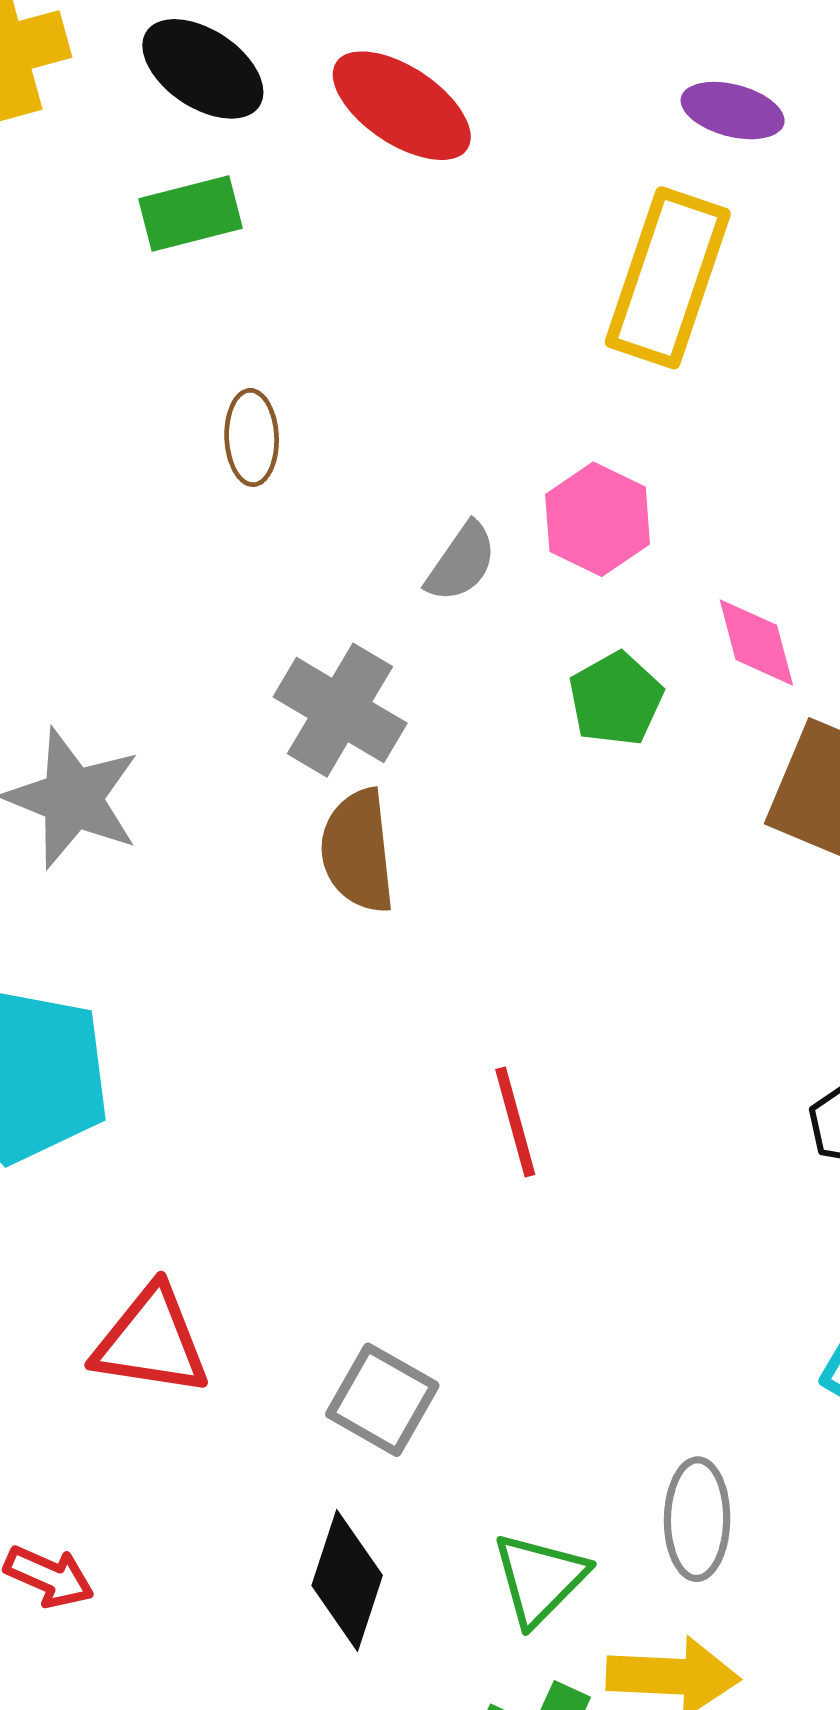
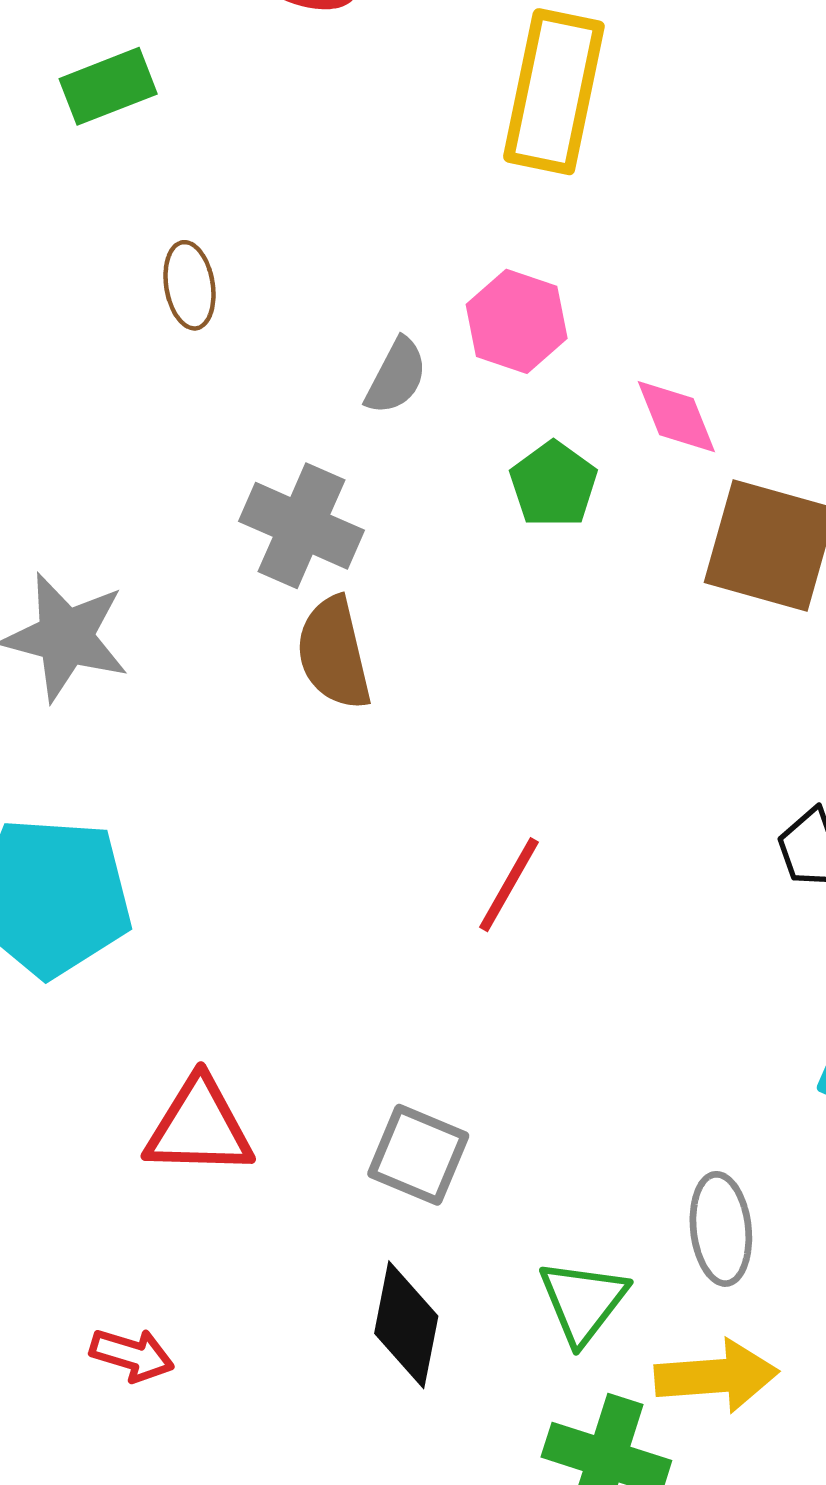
red line: (515, 1122) -> (509, 885), turned 52

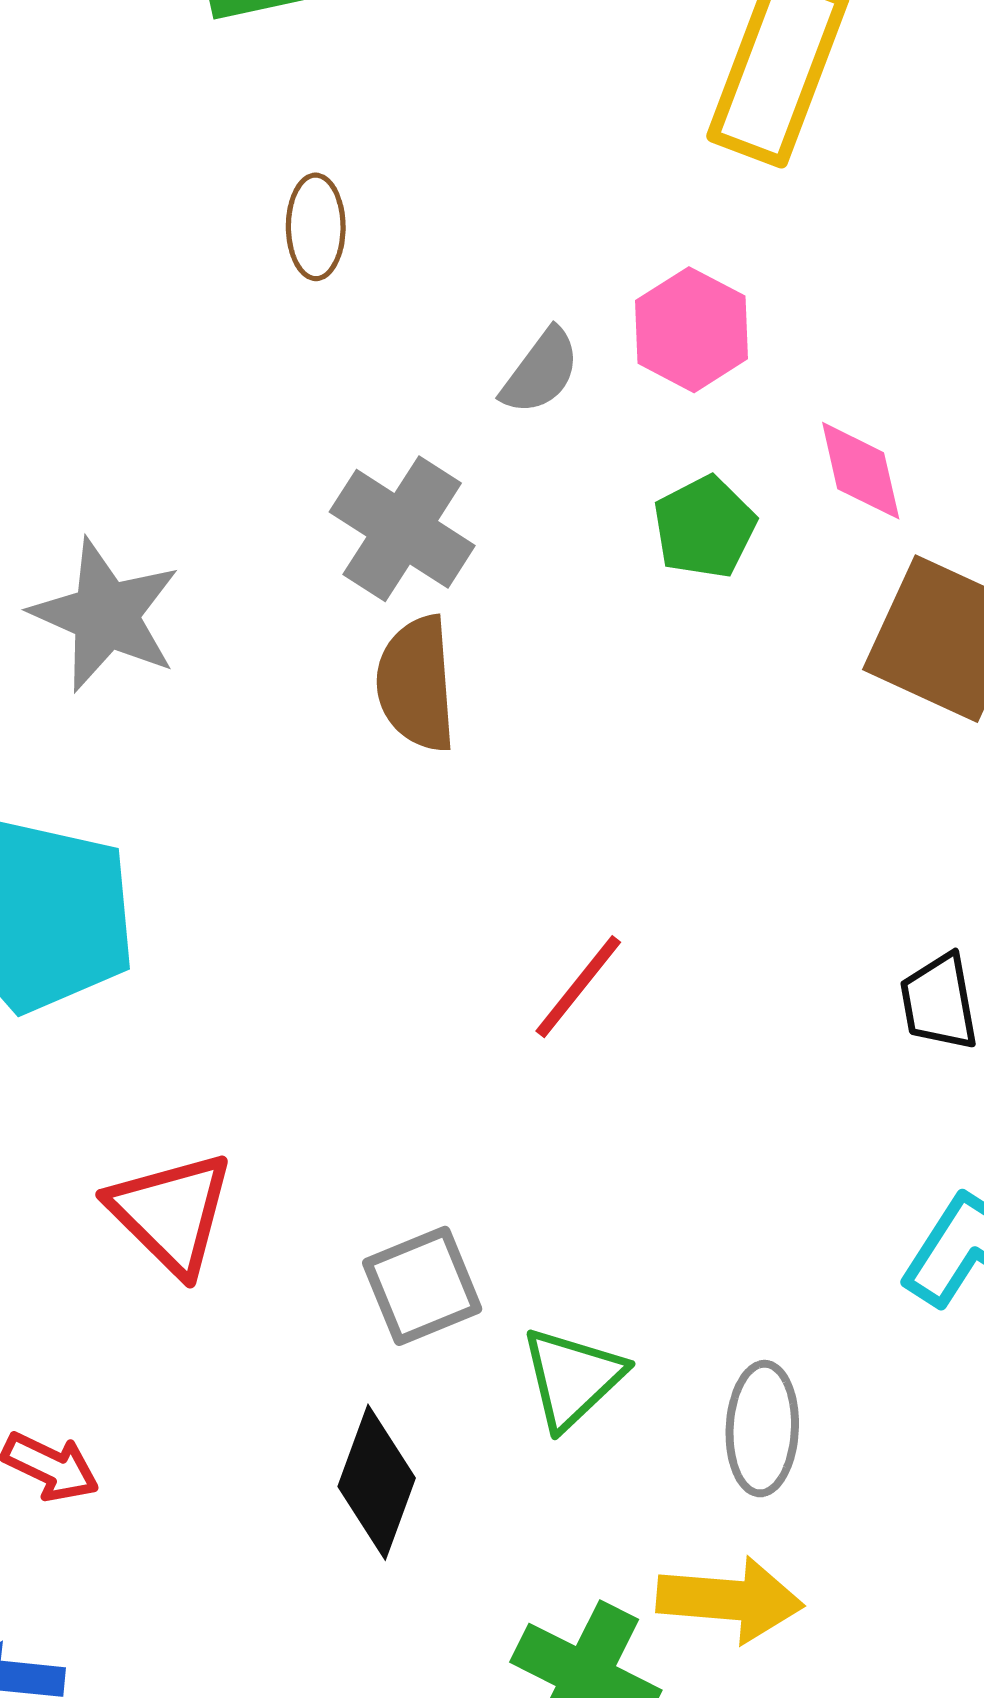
red triangle: (199, 1127) -> (171, 1213), turned 34
gray square: (418, 1155) -> (422, 1286), turned 36
green triangle: (583, 1301) -> (572, 1378), moved

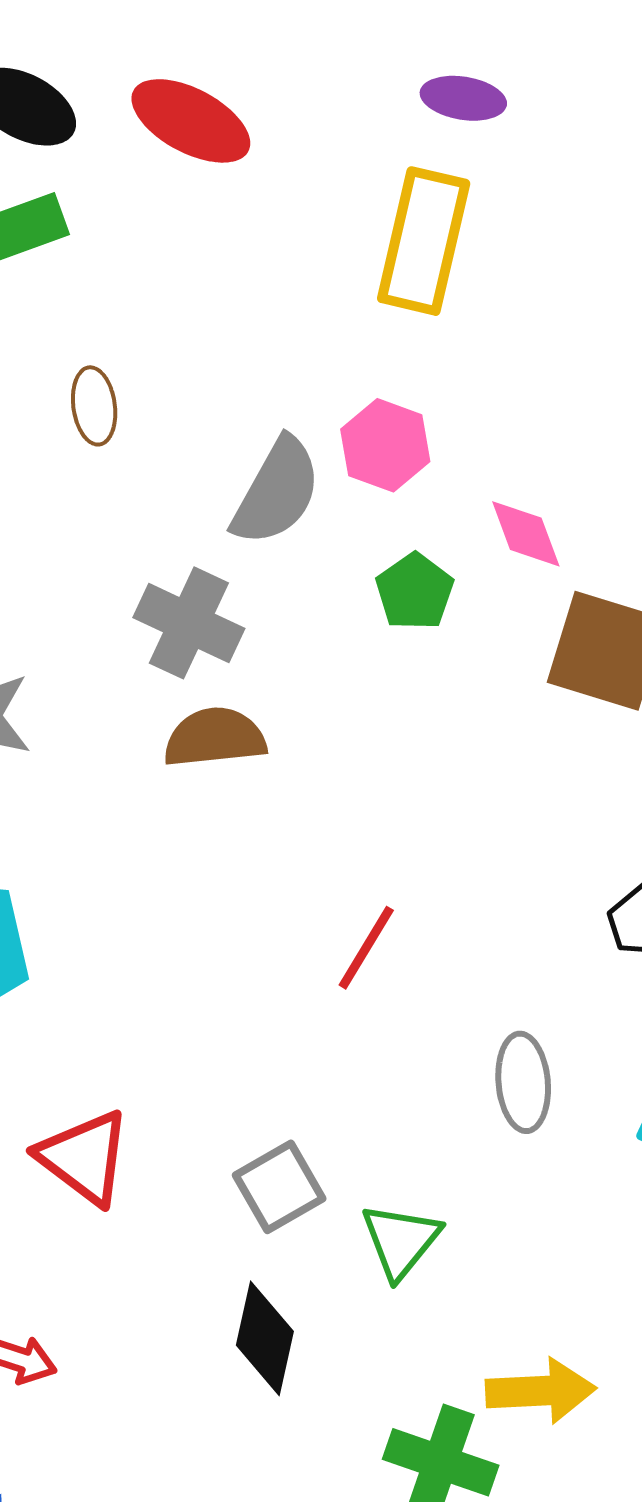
gray semicircle: (541, 372) -> (277, 492), size x1.6
brown semicircle: (416, 684) -> (215, 737), turned 96
gray ellipse: (762, 1429) -> (523, 1082), moved

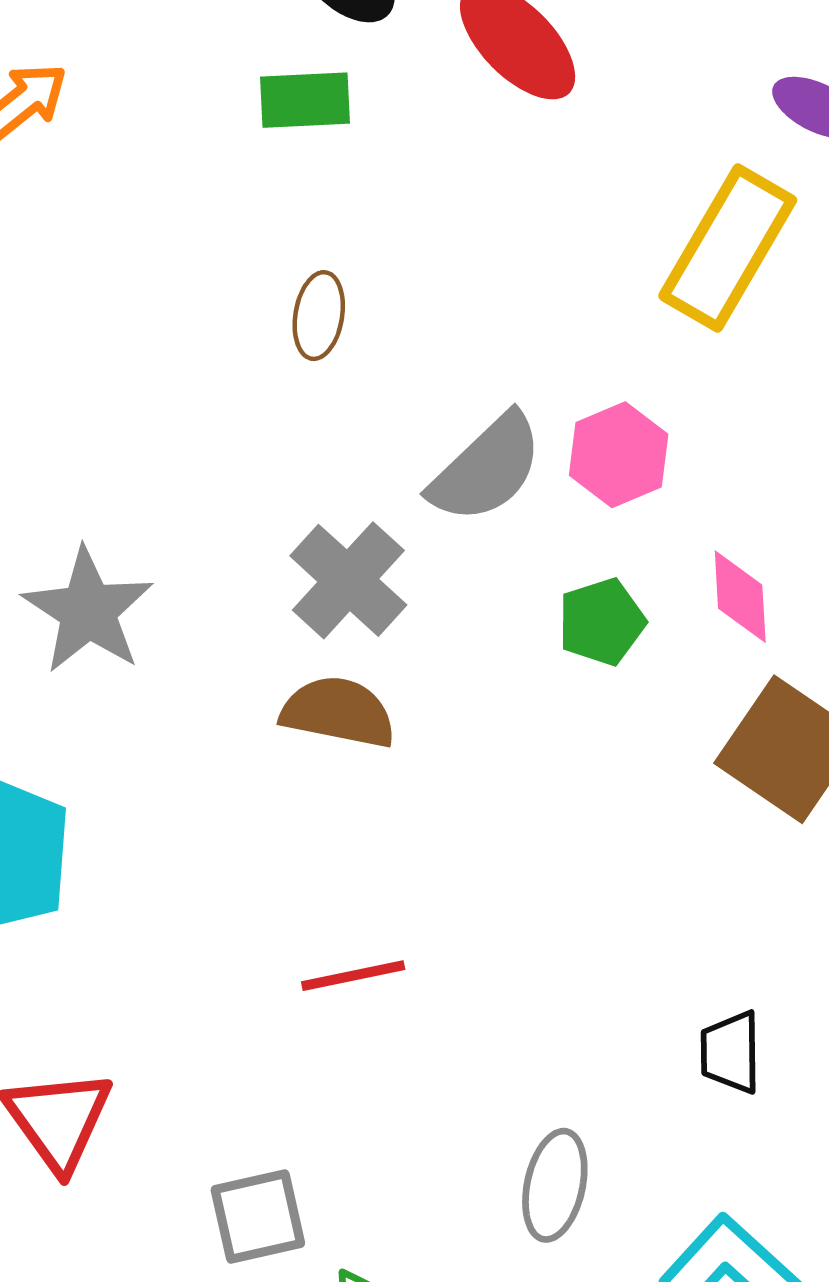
red line: (366, 948) -> (353, 976), moved, turned 30

